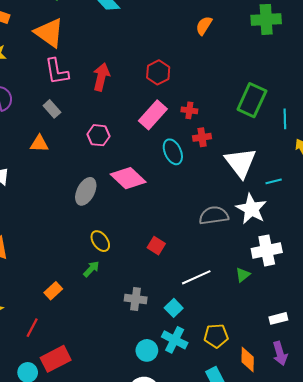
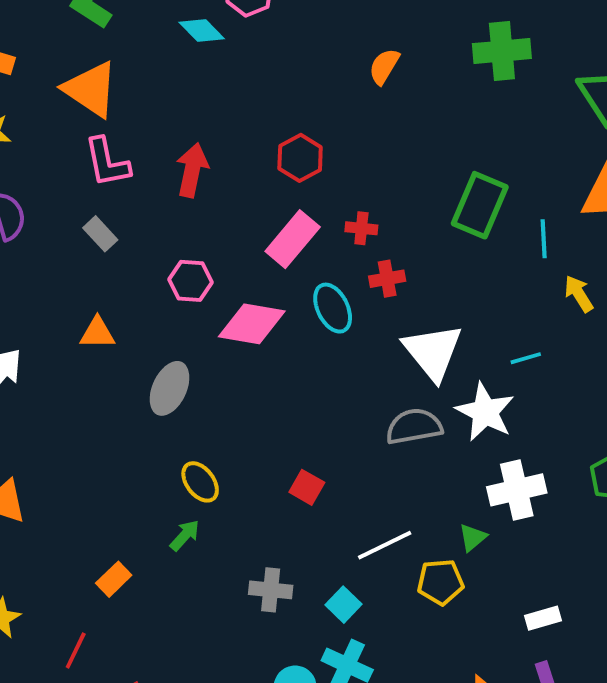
orange triangle: (39, 144) -> (97, 333), moved
white triangle: (241, 163) -> (433, 352), moved
pink diamond: (128, 178) -> (252, 324), moved, turned -32
yellow pentagon: (216, 336) -> (440, 582), moved

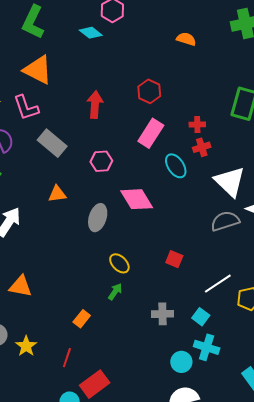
orange semicircle: (384, 66) -> (186, 39), turned 84
pink L-shape: (107, 162) -> (26, 108), moved
red cross: (361, 228) -> (197, 125), moved
gray rectangle: (100, 234) -> (52, 143), size x1.6
pink diamond: (252, 324) -> (137, 199), moved, turned 56

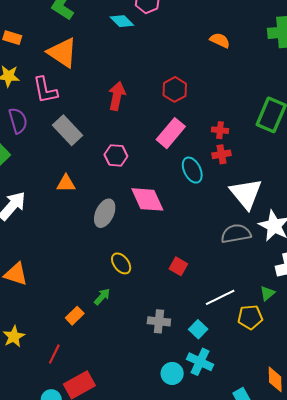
green arrow: (115, 292) -> (102, 297), moved

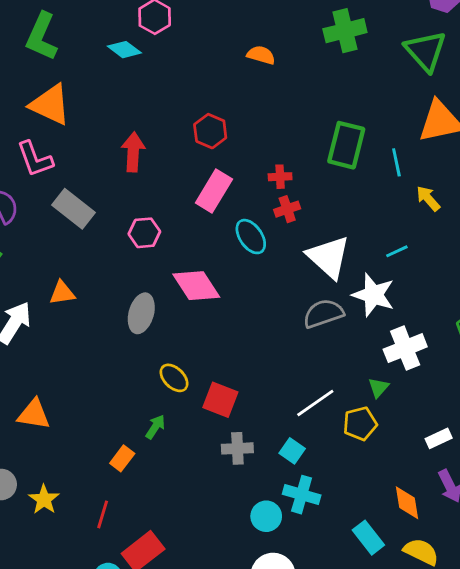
orange triangle: (66, 183) -> (62, 293), moved
red square: (178, 266) -> (220, 400), moved, size x1.4

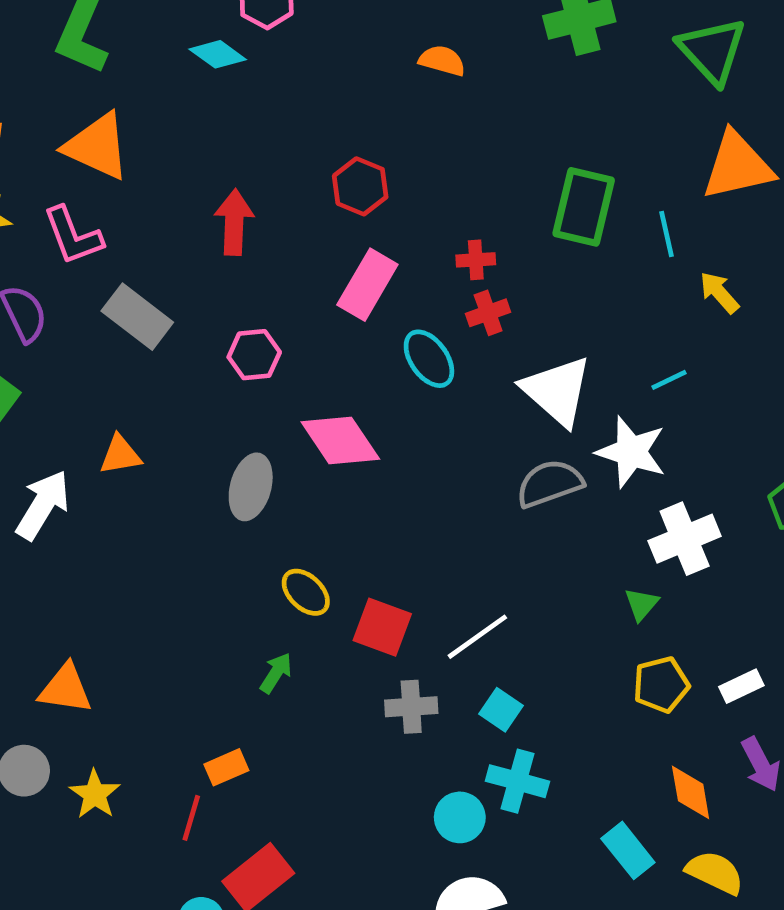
white line: (315, 403) -> (477, 637), moved
orange triangle: (34, 414) -> (65, 689), moved
yellow pentagon: (360, 424) -> (661, 685), moved
orange rectangle: (122, 458) -> (226, 767), moved, turned 30

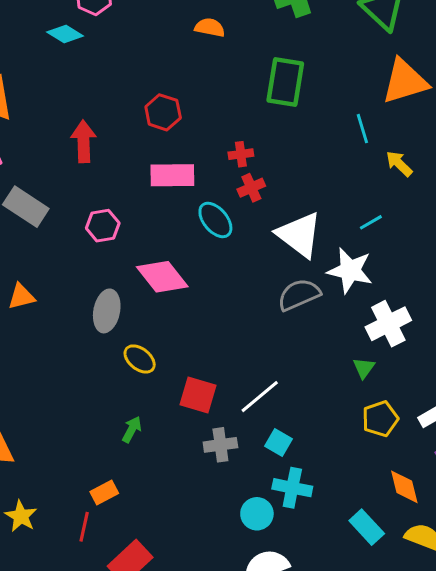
green rectangle: (584, 207) -> (285, 82), moved
pink rectangle: (367, 285) -> (172, 175), turned 63
yellow ellipse: (306, 592) -> (140, 359), moved

